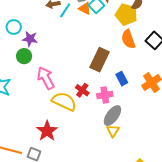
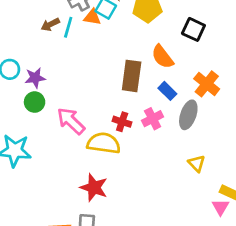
orange semicircle: (128, 39) -> (162, 57), moved
gray ellipse: (112, 116) -> (188, 115), moved
yellow triangle: (113, 131) -> (197, 163), moved

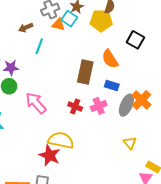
cyan line: (68, 27) -> (39, 46), moved
orange cross: (207, 84) -> (141, 100), moved
blue rectangle: (167, 91) -> (112, 86), turned -32
yellow semicircle: (104, 143) -> (61, 140), moved

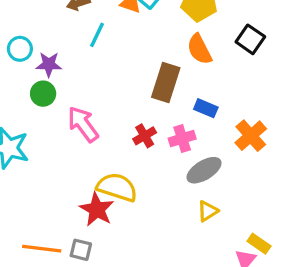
orange semicircle: (110, 59) -> (199, 49), moved
gray ellipse: (126, 105) -> (204, 170), moved, turned 30
red cross: (75, 107) -> (145, 136), turned 32
yellow triangle: (130, 143) -> (208, 211), moved, turned 32

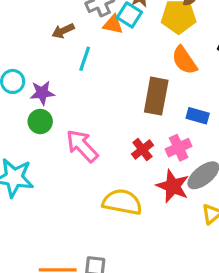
red star: (97, 209) -> (173, 186), moved

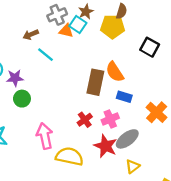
cyan line: (85, 59) -> (46, 55), turned -70
orange semicircle: (184, 60) -> (115, 72), moved
green circle: (40, 121) -> (22, 99), moved
pink arrow: (82, 146) -> (45, 136), moved, turned 30

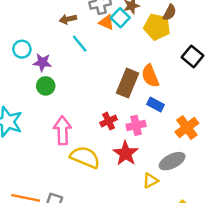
gray ellipse: (127, 139) -> (172, 161), moved

